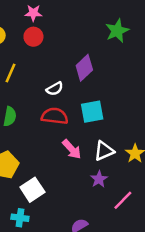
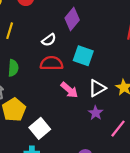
cyan square: (92, 112) -> (83, 56), turned 36

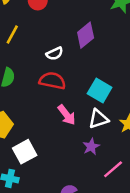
cyan square: (83, 56) -> (100, 90), moved

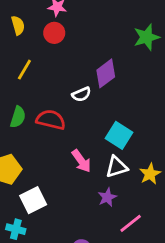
white semicircle: (55, 54) -> (81, 94), moved
red semicircle: (52, 81) -> (51, 120), moved

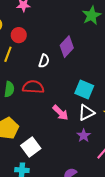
red circle: (54, 33) -> (19, 35), moved
white semicircle: (81, 94) -> (44, 61), moved, turned -40

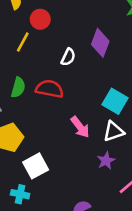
purple diamond: (67, 47) -> (100, 43), turned -30

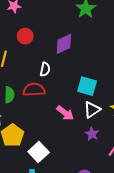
red circle: (40, 19) -> (25, 36), moved
purple diamond: (100, 43) -> (64, 44), turned 60
white semicircle: (68, 57) -> (45, 69), moved

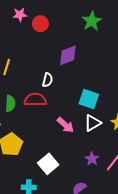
red circle: (25, 36) -> (40, 24), moved
purple star: (92, 134) -> (92, 159), moved
white square: (39, 152) -> (48, 164), moved

